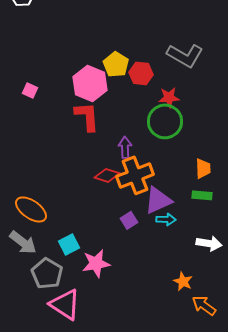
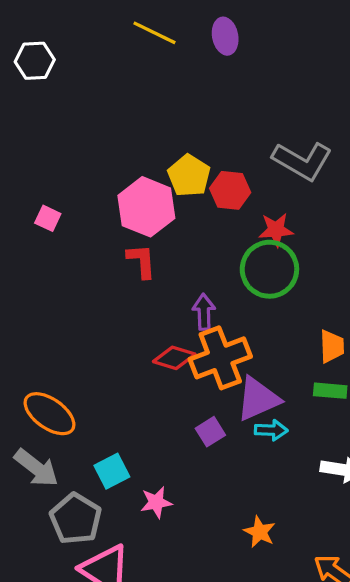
red L-shape: (87, 116) -> (141, 261), size x0.7
pink star: (96, 263) -> (156, 502), size x0.7
orange star: (183, 281) -> (260, 532), moved

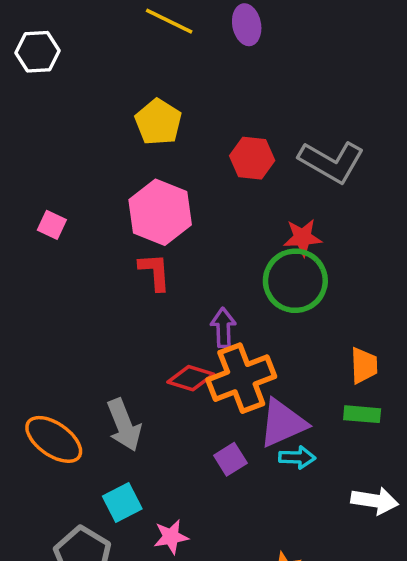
yellow pentagon: (189, 176) -> (158, 122), moved
red hexagon: (230, 190) -> (252, 158), moved
gray arrow: (36, 468) -> (124, 425), moved, turned 30

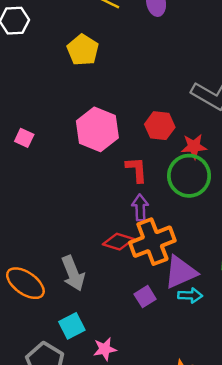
yellow pentagon: (158, 122) -> (83, 50), moved
red hexagon: (252, 158) -> (160, 126), moved
red L-shape: (155, 272) -> (137, 170), moved

